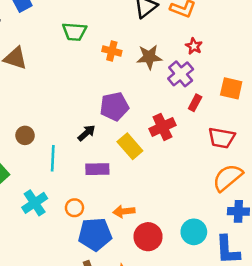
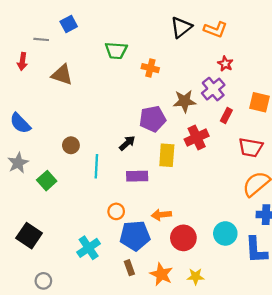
brown star: (149, 57) -> (184, 101), moved
yellow rectangle: (130, 146) -> (167, 155), turned 45
cyan cross: (35, 203) -> (89, 248), moved

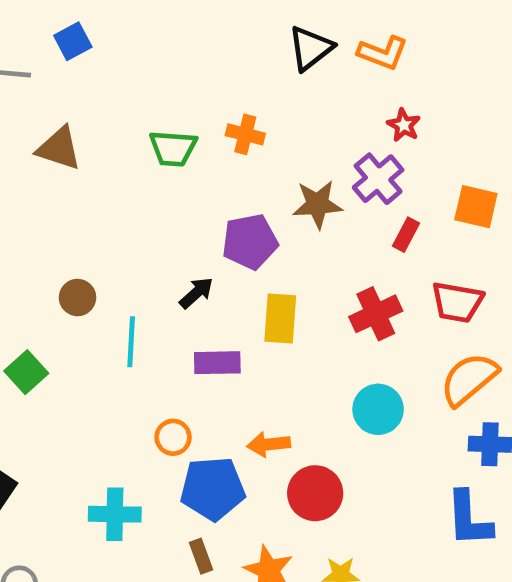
green trapezoid: (116, 50) -> (173, 148), moved
red cross: (197, 138) -> (376, 314), moved
cyan circle: (225, 233) -> (378, 409), moved
cyan cross: (89, 248) -> (115, 514), turned 35

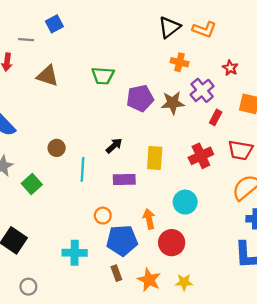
red star: (404, 125) -> (230, 68), moved
orange cross: (245, 134) -> (179, 62), moved
purple pentagon: (250, 242) -> (140, 98), moved
cyan circle: (378, 409) -> (185, 202), moved
orange arrow: (269, 444) -> (149, 219), turned 84

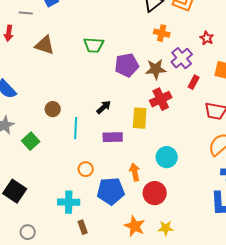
red cross: (201, 156) -> (161, 99), moved
orange circle: (103, 216) -> (86, 169), moved
brown rectangle: (116, 273) -> (83, 227), moved

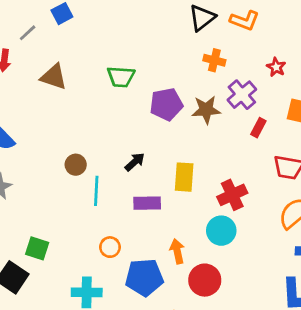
gray line: (26, 13) -> (28, 33), turned -48
red cross: (161, 99) -> (232, 195), moved
brown circle: (53, 109) -> (76, 165), moved
green square: (31, 141) -> (37, 248), moved, turned -30

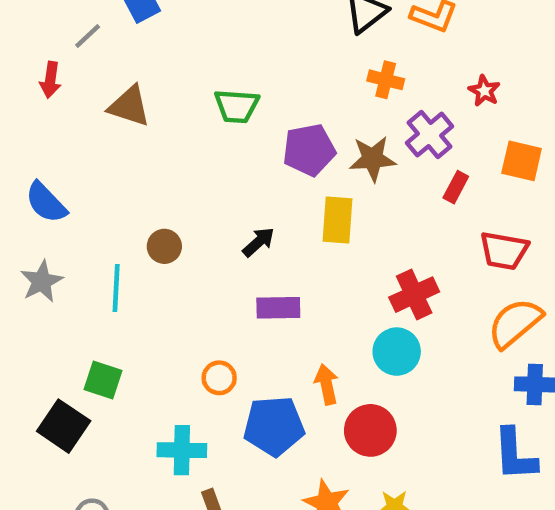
yellow rectangle: (184, 177) -> (337, 220), moved
cyan line: (96, 191) -> (116, 288), moved

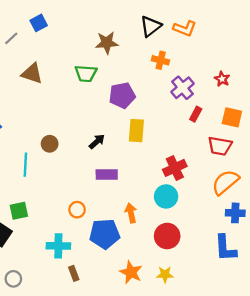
red star: (484, 91) -> (222, 79), moved
brown star: (373, 159) -> (107, 43), moved
orange square: (522, 161) -> (232, 117), moved
green square: (103, 380) -> (19, 211), turned -30
red circle: (370, 430) -> (167, 236), moved

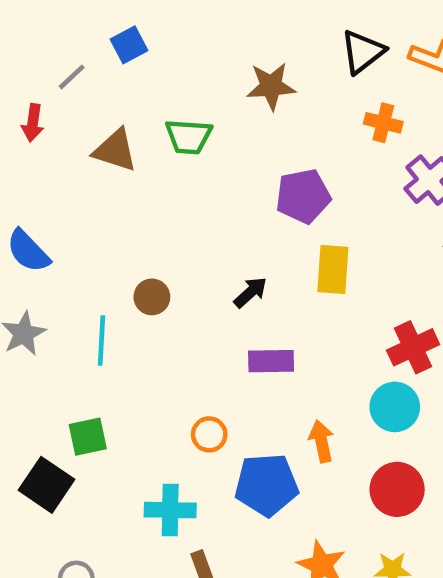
green trapezoid: (86, 73) -> (189, 137), moved

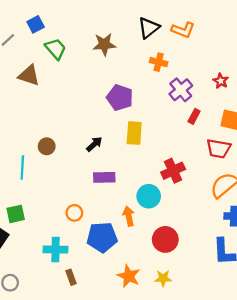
green trapezoid: (189, 137) -> (56, 49), moved, turned -135
purple pentagon: (303, 196) -> (120, 98), turned 30
cyan circle: (395, 407) -> (149, 196), moved

